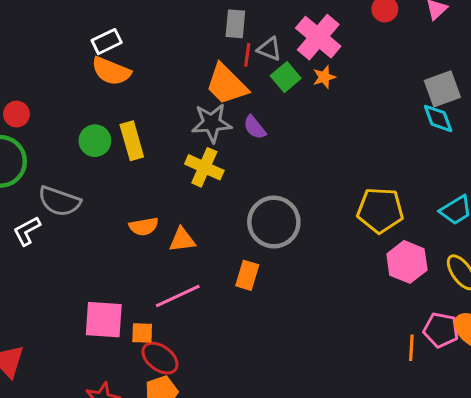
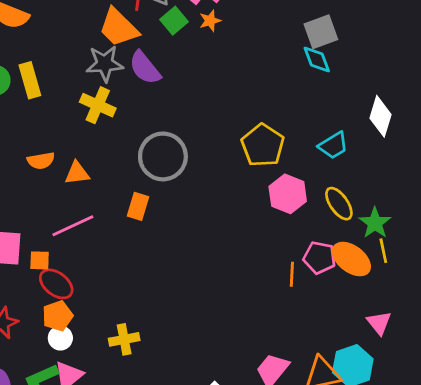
purple semicircle: (255, 127) -> (145, 68), size x1.5
yellow pentagon: (380, 210) -> (263, 145), turned 30

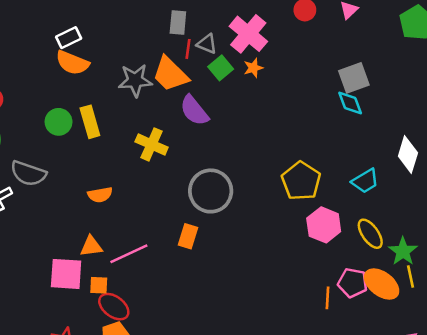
gray star: (105, 64) -> (135, 80), moved
orange triangle: (77, 173) -> (91, 246), moved

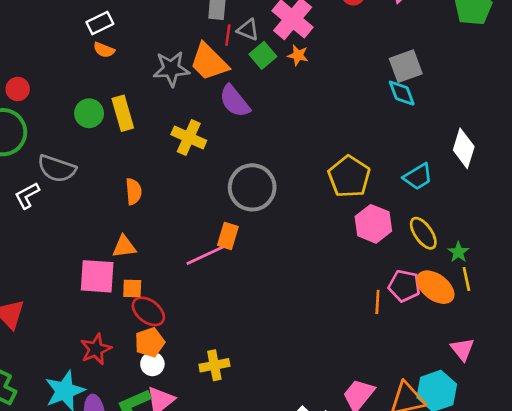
orange semicircle: (72, 63) -> (104, 50), size x0.6
orange star: (253, 68) -> (298, 55), turned 30
orange semicircle: (100, 195) -> (134, 191), turned -85
green star: (403, 251) -> (458, 252), size x0.7
pink line: (129, 254) -> (206, 255), moved

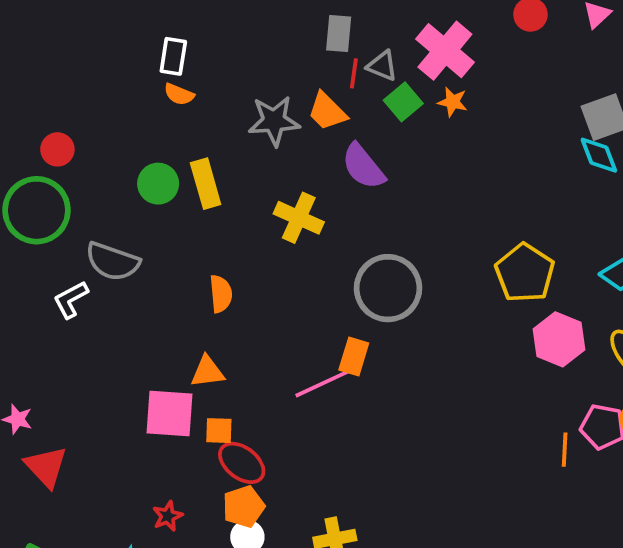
white rectangle: (100, 23) -> (173, 56), turned -55
orange trapezoid: (209, 62) -> (327, 111), size x0.7
red star: (96, 349) -> (168, 516), size x0.7

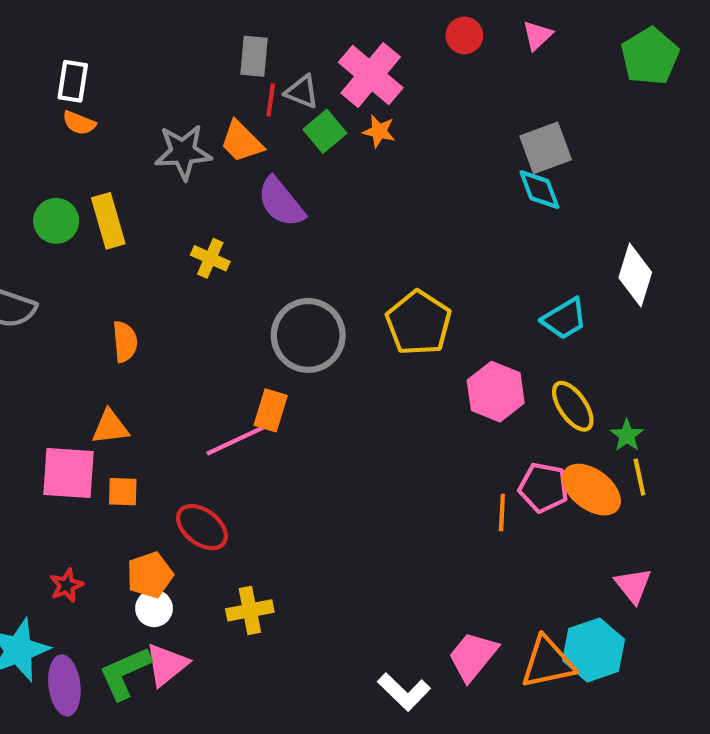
yellow cross: (299, 218) -> (210, 258), size x0.7
yellow pentagon: (525, 273) -> (419, 323), moved
red ellipse: (242, 463) -> (202, 527), moved

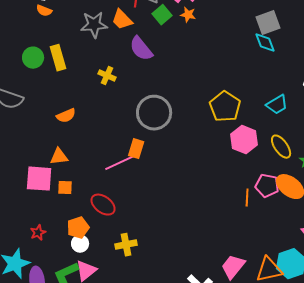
yellow pentagon: (419, 323) -> (225, 107), moved
orange semicircle: (125, 342) -> (66, 116), turned 72

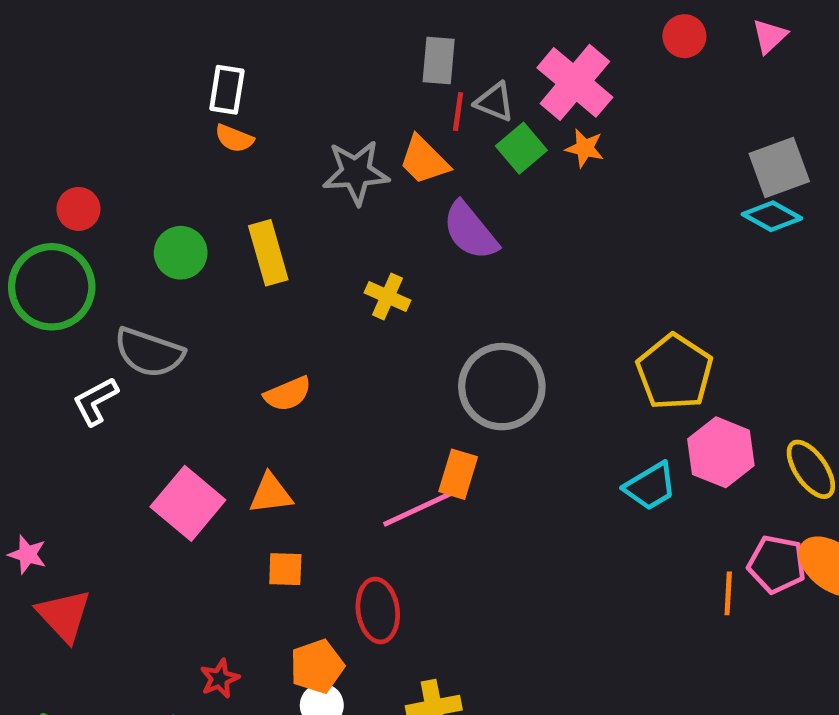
cyan diamond: (265, 43) -> (772, 216), turned -40
green circle: (33, 58) -> (181, 253), moved
cyan trapezoid: (277, 105) -> (650, 486), moved
pink square: (39, 179) -> (188, 503), moved, turned 36
red ellipse: (103, 205) -> (378, 610), turned 45

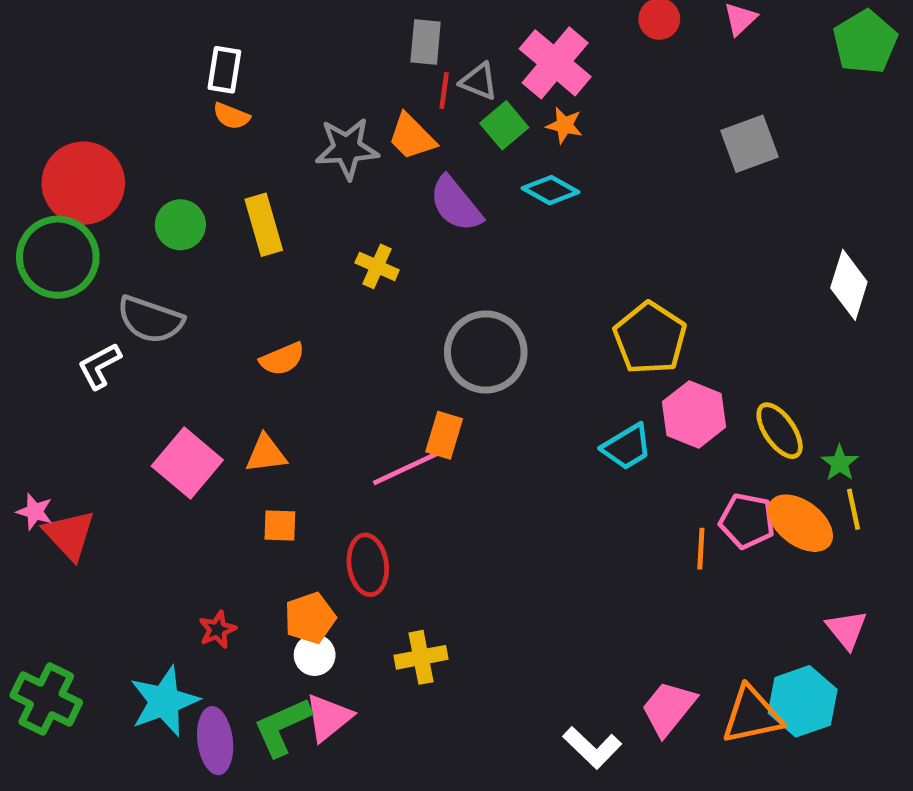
red circle: (78, 209) -> (83, 183), size x2.0
cyan diamond: (772, 216) -> (551, 190), moved
red triangle: (64, 615) -> (69, 535), moved

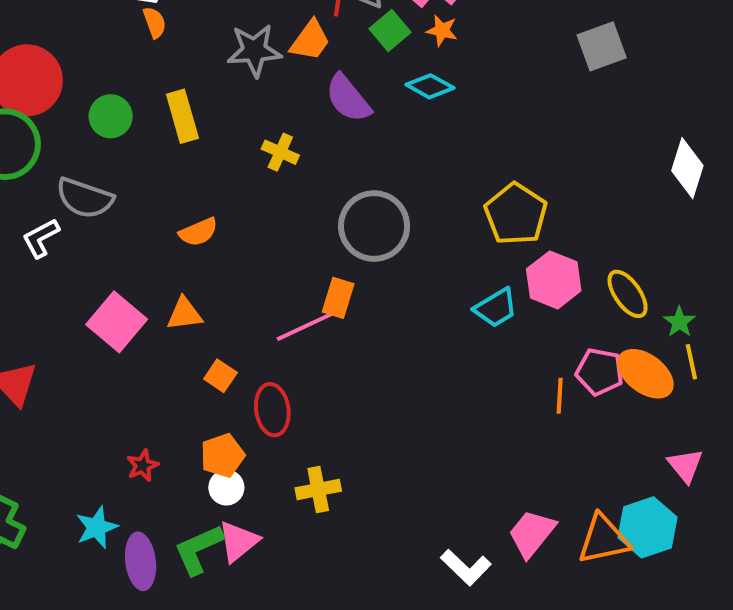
orange semicircle: (231, 116) -> (155, 22), turned -132
orange trapezoid: (412, 137) -> (310, 40), turned -99
orange square: (280, 525) -> (220, 376), moved, turned 32
cyan star: (164, 701) -> (97, 527), size x0.7

